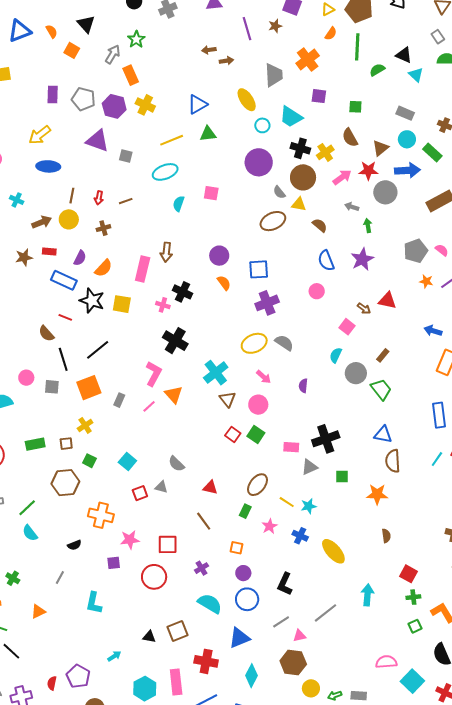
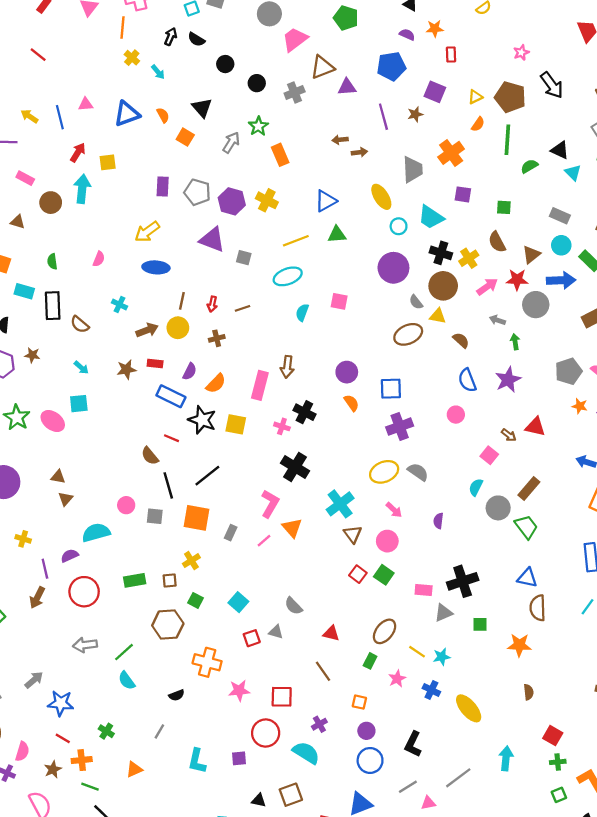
orange rectangle: (131, 75) -> (280, 155), moved
brown rectangle: (383, 355) -> (529, 489), size x1.5
orange square: (89, 388) -> (197, 518), turned 30
purple square: (114, 563) -> (239, 758), moved
cyan semicircle: (210, 604) -> (306, 753), moved

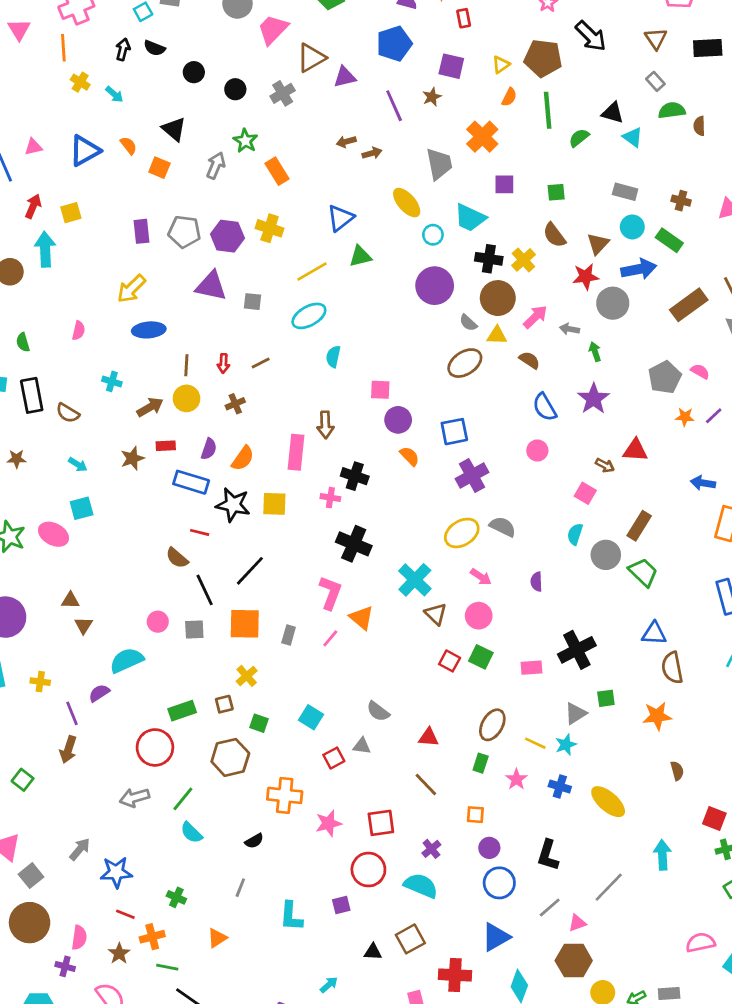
pink arrow: (487, 287) -> (535, 317), moved
pink square: (339, 301) -> (380, 390), moved
red circle: (84, 592) -> (155, 747), moved
gray triangle: (443, 613) -> (576, 713), moved

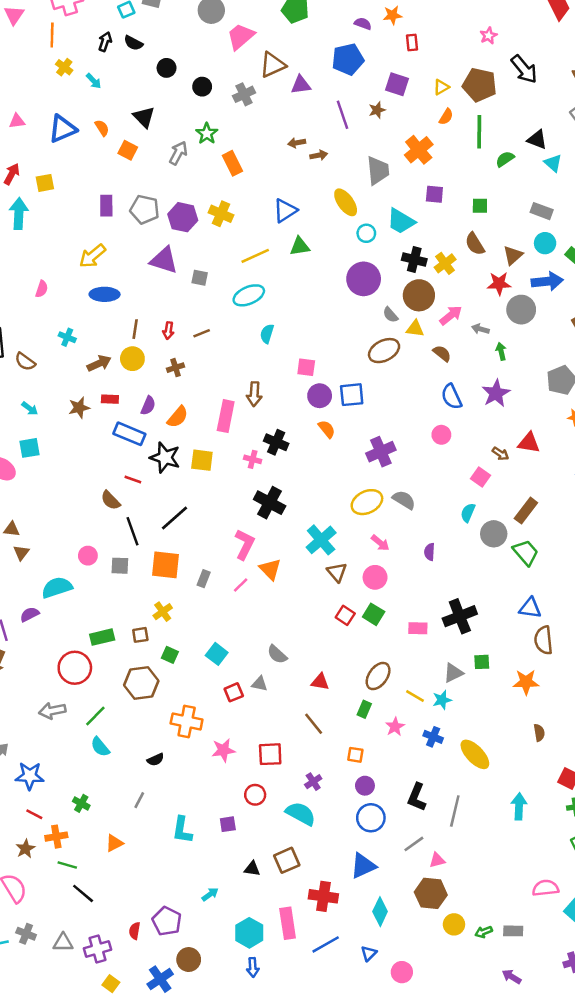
blue square: (454, 432) -> (352, 395), moved
red circle: (368, 870) -> (255, 795), size x0.7
gray line: (609, 887) -> (455, 811), moved, turned -36

